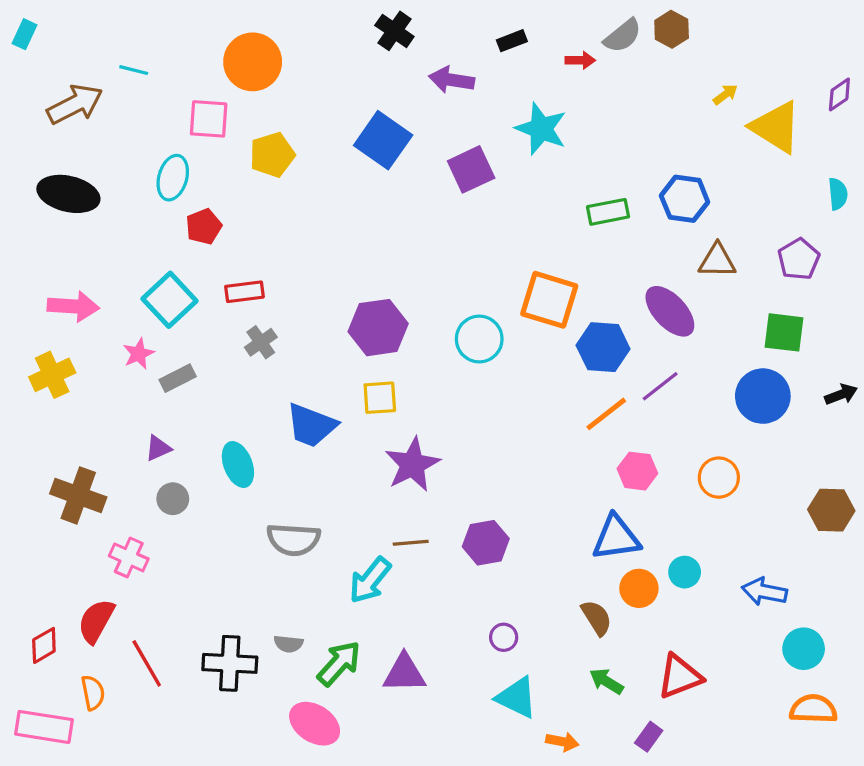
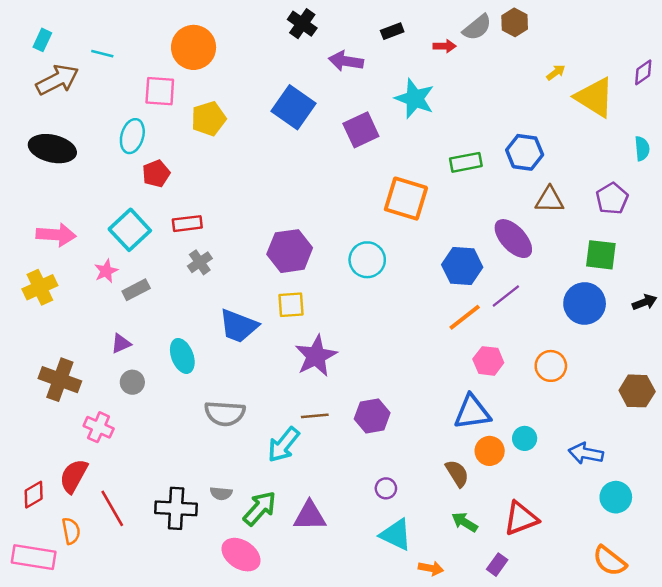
cyan rectangle: (24, 34) -> (42, 40), moved
orange square: (549, 300) -> (406, 199), moved
orange semicircle: (813, 709) -> (610, 561), moved, turned -144

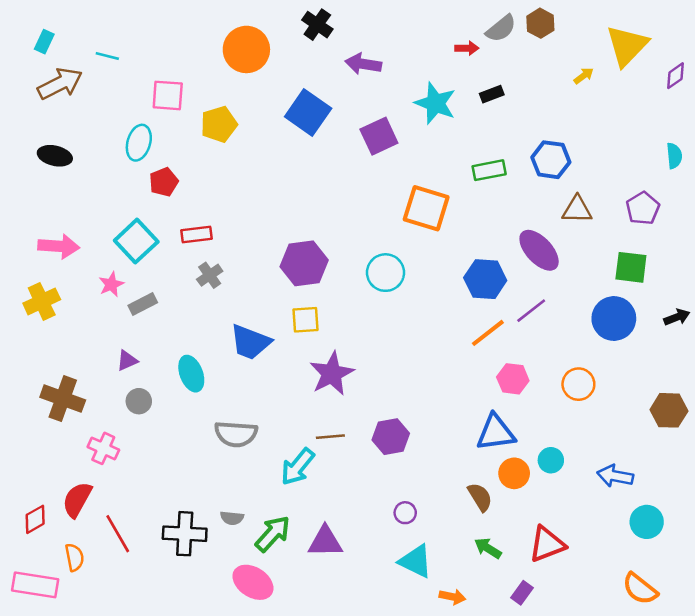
black rectangle: (392, 31) -> (492, 94), moved
orange circle: (194, 47) -> (246, 49), moved
yellow triangle: (595, 97) -> (627, 46), moved, turned 42
black ellipse: (52, 149) -> (55, 156), size x0.7

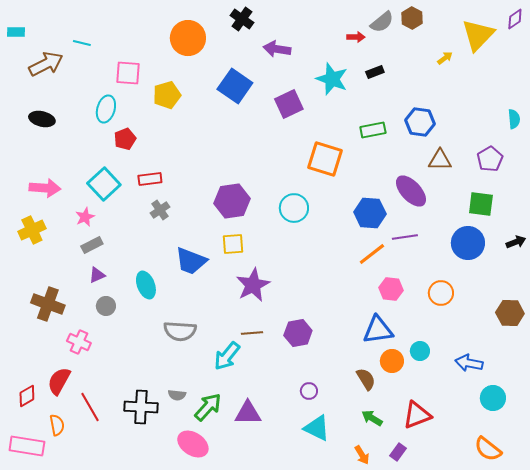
cyan rectangle: (44, 42) -> (16, 32), moved, turned 66
purple diamond: (676, 76) -> (515, 19), moved
gray rectangle: (143, 304) -> (92, 245), moved
purple line: (531, 311) -> (405, 237), turned 30
orange arrow: (452, 597) -> (362, 455), moved, turned 48

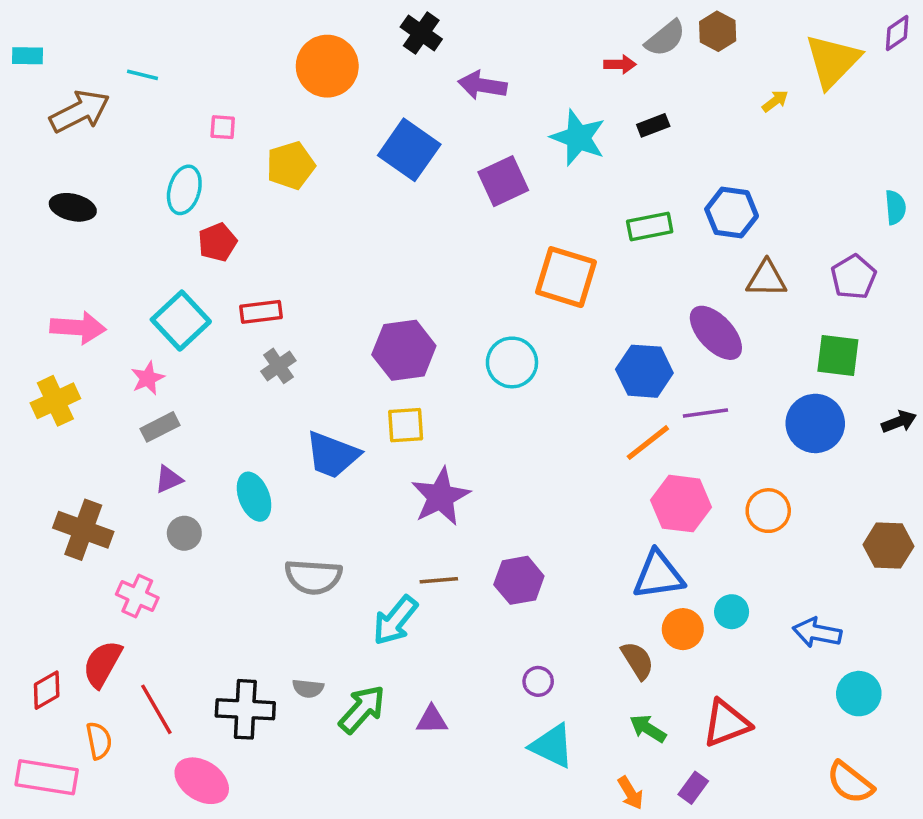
pink square: (128, 73) -> (223, 127), size x0.6
pink hexagon: (391, 289) -> (681, 504), size x1.4
purple triangle: (248, 413) -> (432, 720), size x0.7
pink ellipse: (193, 444) -> (202, 781), moved

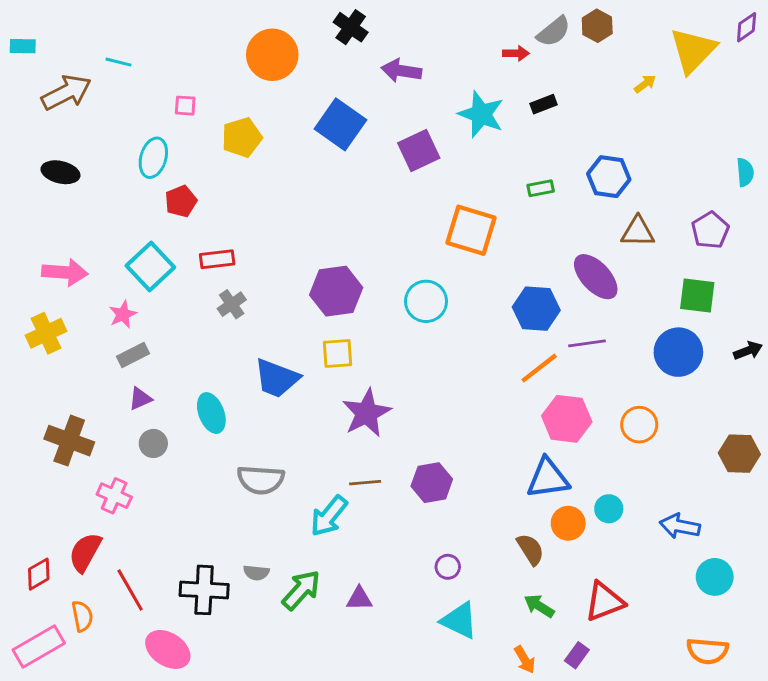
green rectangle: (650, 226) -> (541, 188), size x0.7
pink rectangle: (47, 777) -> (39, 647), turned -39
orange semicircle: (850, 782) -> (707, 651), turned -33

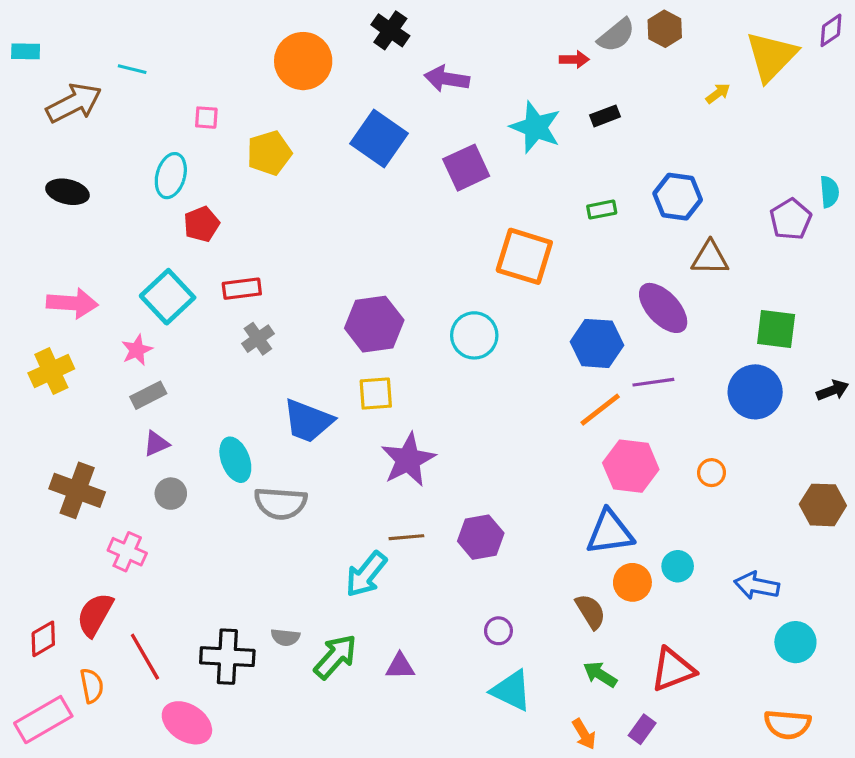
purple pentagon: (710, 230) -> (791, 219), moved
orange circle: (639, 425) -> (712, 473), size x0.7
gray semicircle: (261, 480) -> (281, 503), moved

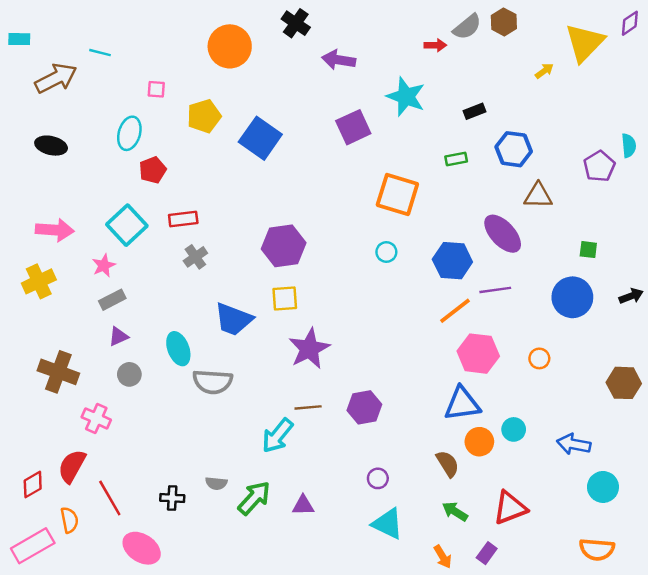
black rectangle: (605, 116) -> (474, 111), moved
blue square: (379, 138) -> (260, 138), moved
green square: (776, 329) -> (588, 250), size x0.6
cyan circle: (474, 335) -> (386, 252), moved, size x0.6
black cross: (227, 657) -> (172, 498), size x0.6

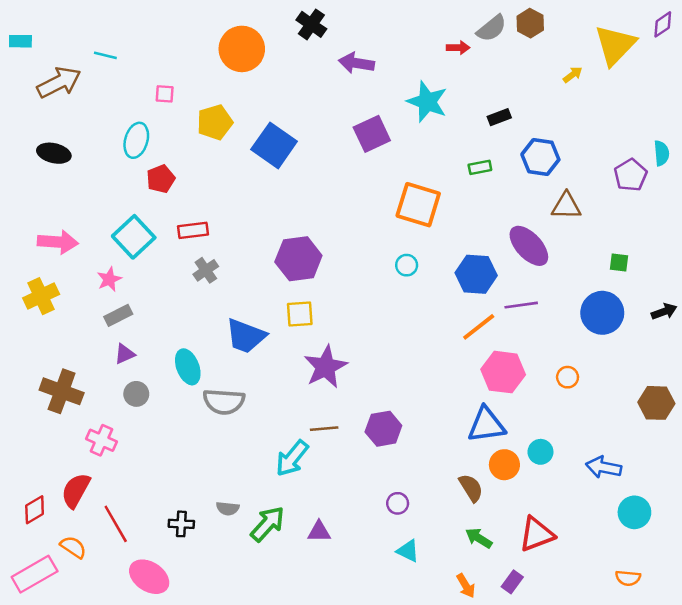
orange semicircle: (69, 520) -> (73, 547), turned -45
cyan triangle: (388, 524) -> (408, 551), size x0.7
orange semicircle: (597, 549) -> (628, 578), size x0.7

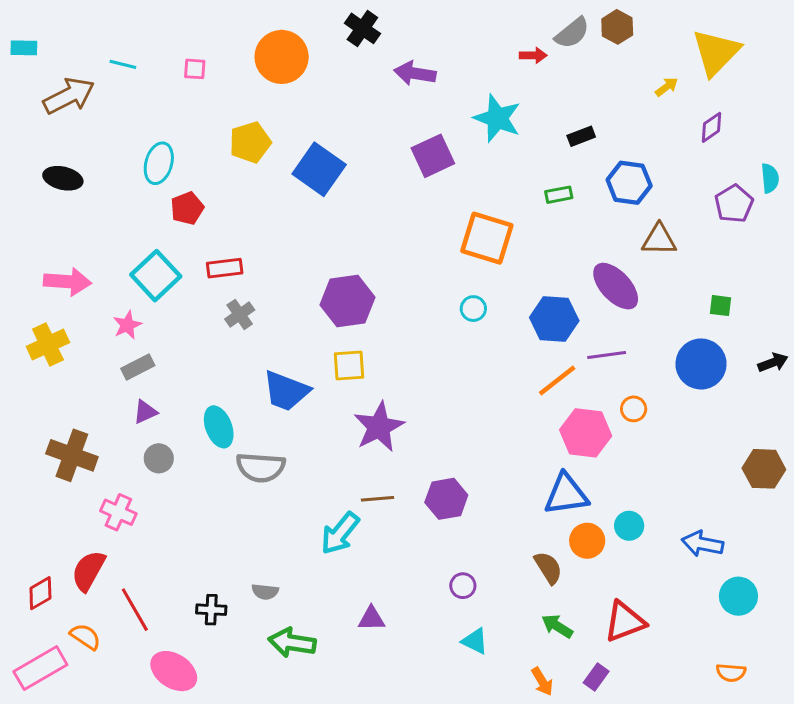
purple diamond: (663, 24) -> (711, 127), moved
pink square: (165, 94) -> (195, 69), moved
orange circle: (568, 377) -> (634, 409), moved
green arrow: (268, 524) -> (292, 643), moved, turned -123

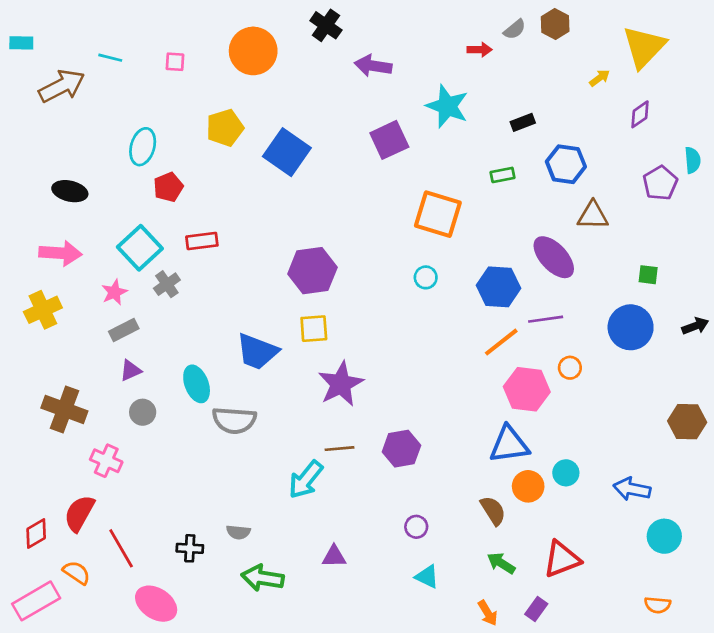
gray semicircle: (572, 33) -> (515, 29), size x0.7
black ellipse: (63, 178) -> (70, 191), moved
gray cross: (240, 315) -> (167, 284), moved

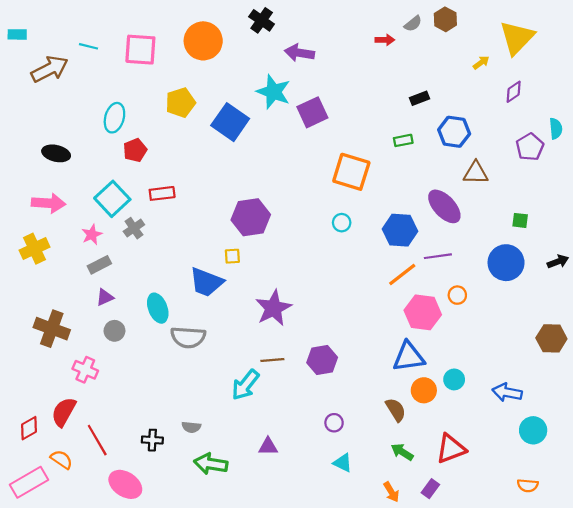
pink square: (175, 62) -> (140, 50), size x2.0
cyan star: (447, 106) -> (273, 92), moved
yellow square: (314, 329) -> (232, 256), moved, size x0.7

